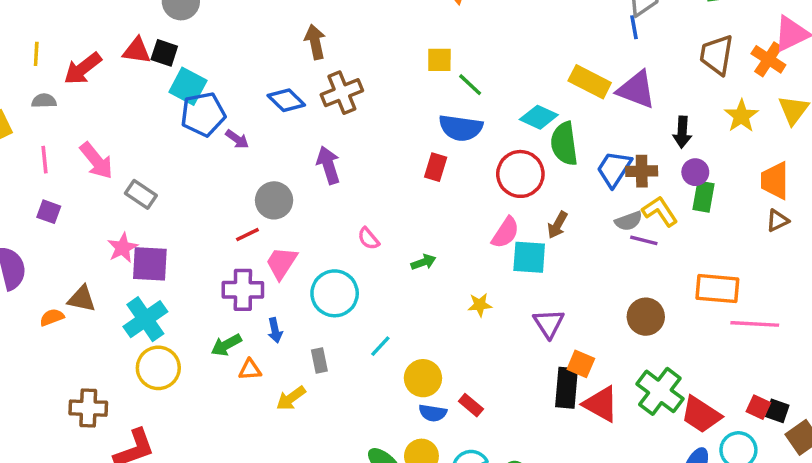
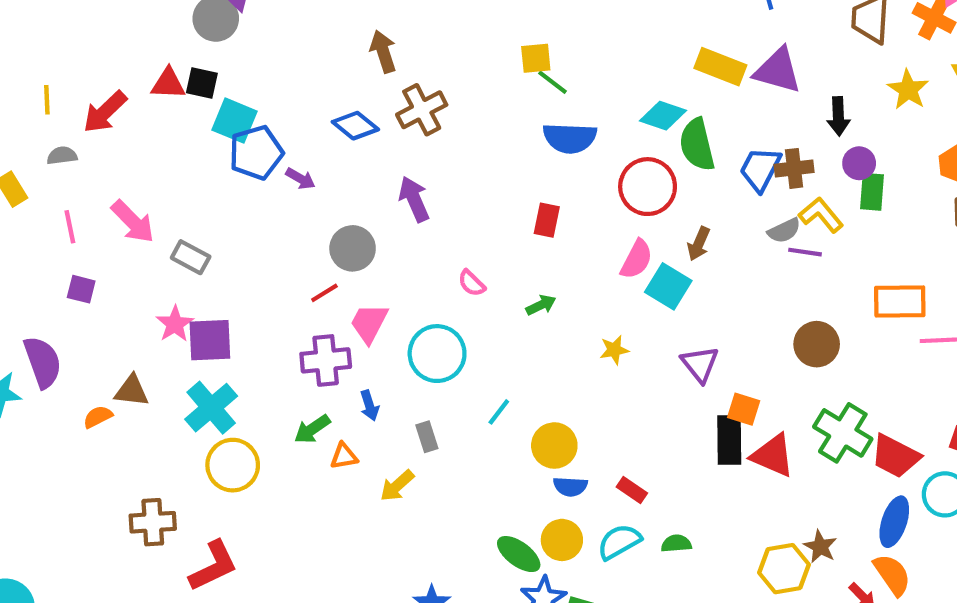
green line: (470, 85) -> (553, 82), moved
red rectangle: (436, 167) -> (547, 220), moved
cyan square: (529, 257) -> (668, 286), turned 33
red rectangle: (471, 405) -> (632, 490), moved

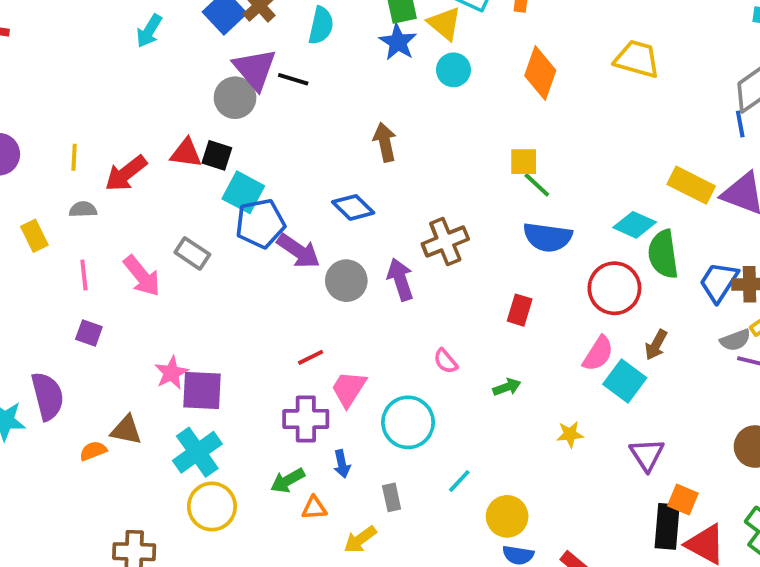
brown cross: (422, 110) -> (445, 241), moved
purple arrow: (300, 179) -> (298, 251), size x1.6
gray circle: (353, 248) -> (346, 281), moved
gray rectangle: (191, 257) -> (192, 253), moved

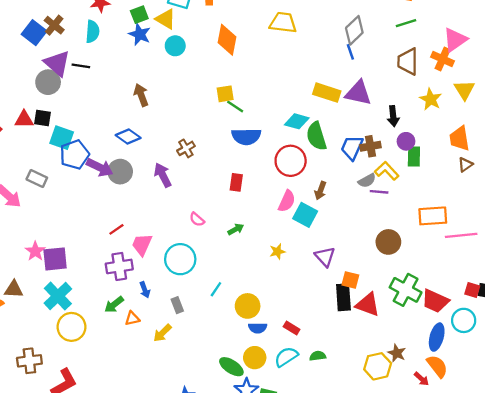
brown cross: (445, 241) -> (186, 148), size x0.7
gray circle: (346, 281) -> (120, 172), moved

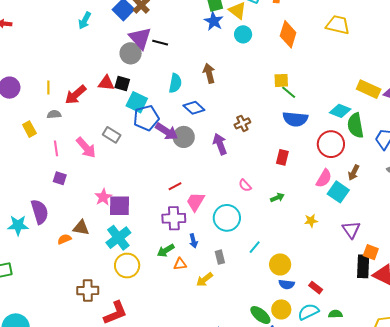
cyan semicircle: (92, 32) -> (175, 83), moved

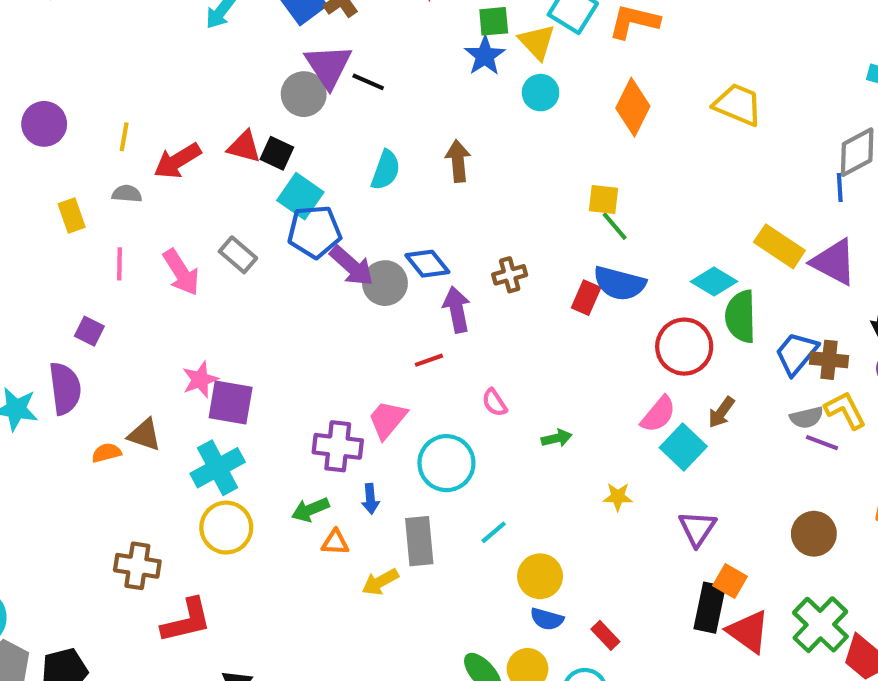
blue diamond: (194, 108) -> (427, 264), moved
red rectangle: (282, 157) -> (586, 298), moved
purple square: (60, 178) -> (89, 331), moved
red line: (175, 186) -> (429, 360), moved
gray rectangle: (220, 257) -> (419, 541), size x1.6

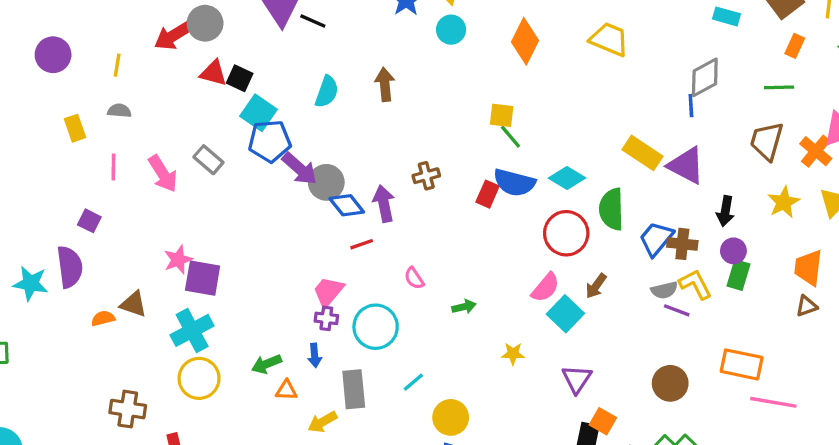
gray circle: (304, 94) -> (205, 23), moved
red arrow: (177, 161) -> (173, 36), moved
blue diamond: (427, 264) -> (347, 205), moved
cyan diamond: (714, 281) -> (567, 178), moved
purple cross: (338, 446) -> (326, 318), moved, size x0.6

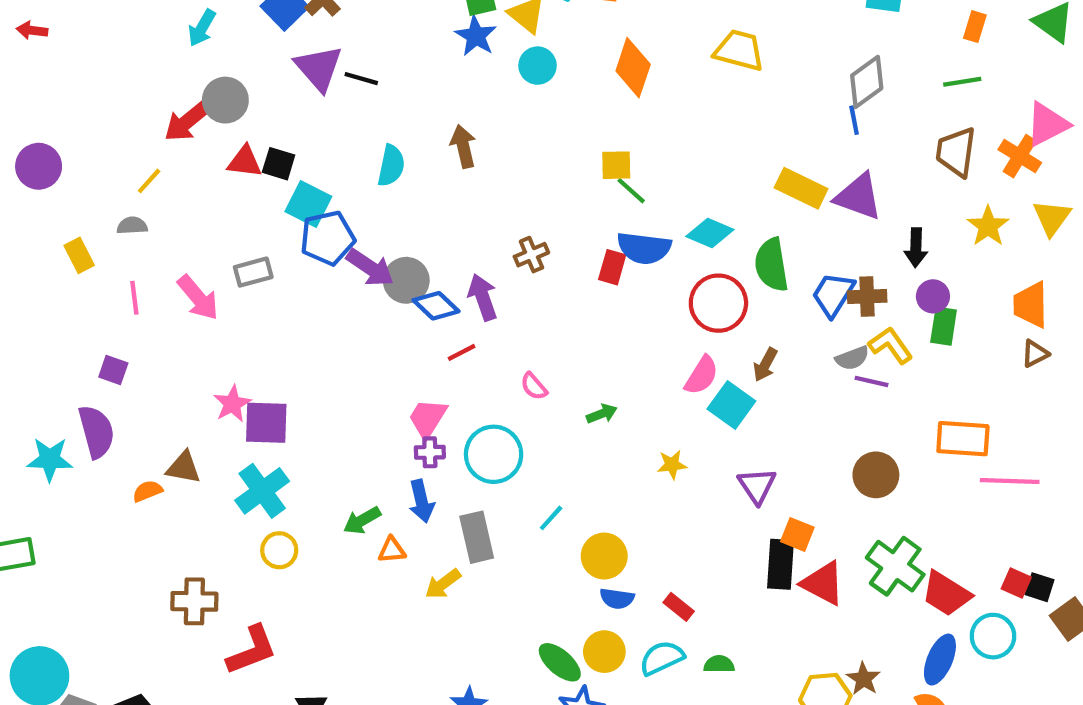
yellow line: (117, 65) -> (149, 181), moved, turned 40
gray rectangle: (208, 160) -> (253, 272), turned -48
blue arrow: (315, 355) -> (421, 501), size x1.4
yellow circle: (199, 378) -> (279, 550), size x0.7

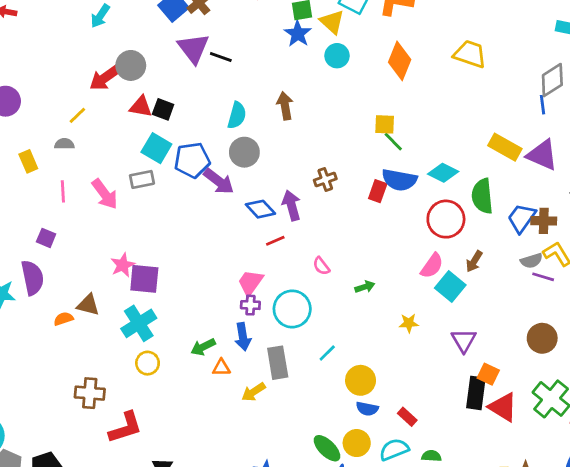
cyan arrow: (202, 28) -> (100, 16), moved
cyan square: (308, 204) -> (156, 148), moved
gray circle: (406, 280) -> (244, 152), moved

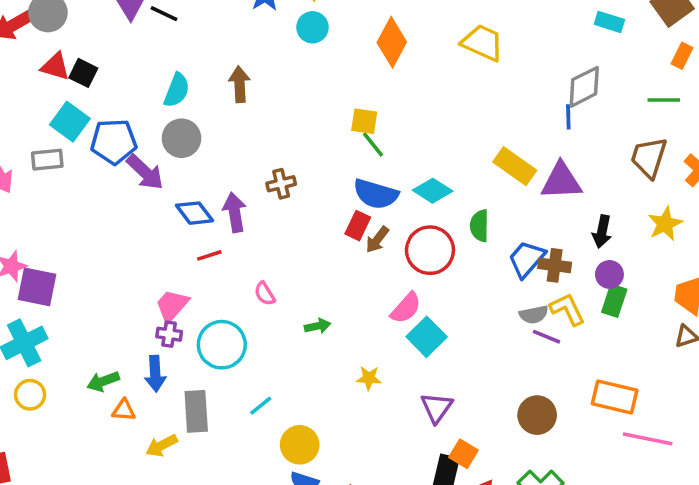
purple triangle: (542, 155) -> (561, 181), turned -32
red rectangle: (378, 191) -> (358, 226), moved
green semicircle: (482, 196) -> (479, 226), size x0.7
brown arrow: (474, 261) -> (377, 240), moved

